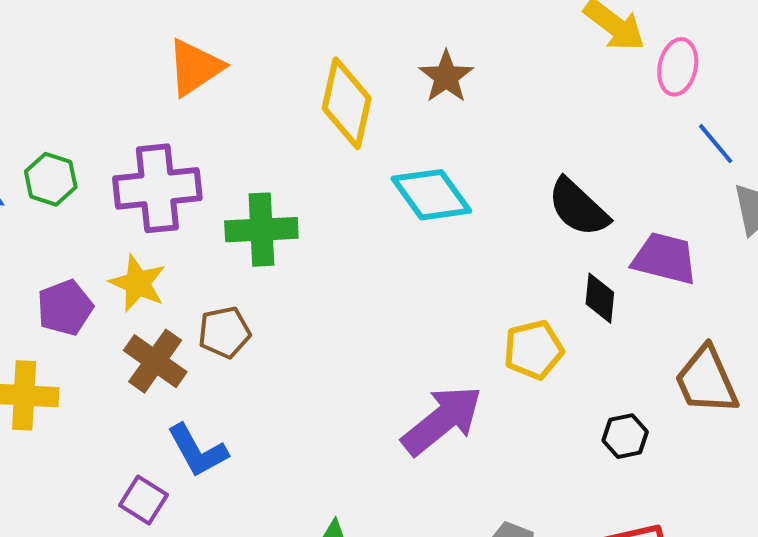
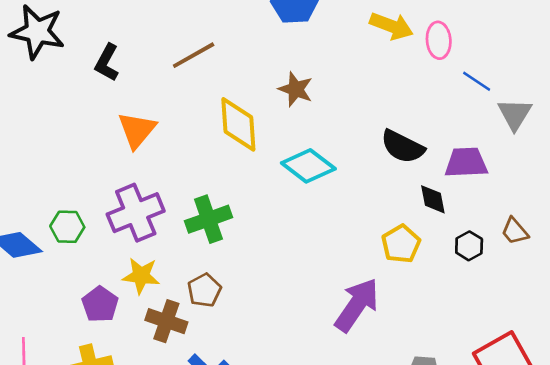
brown trapezoid: (706, 380) -> (515, 231), size x0.6
black hexagon: (625, 436) -> (469, 246), moved

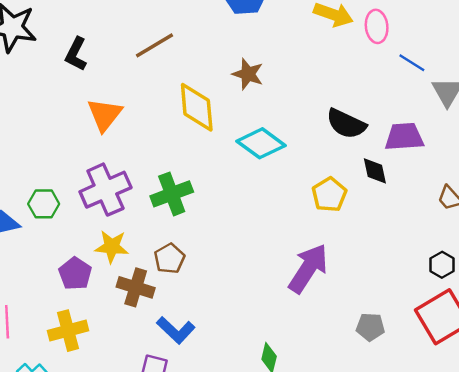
yellow pentagon: (401, 244) -> (329, 195), moved
black hexagon: (469, 246) -> (442, 265), moved

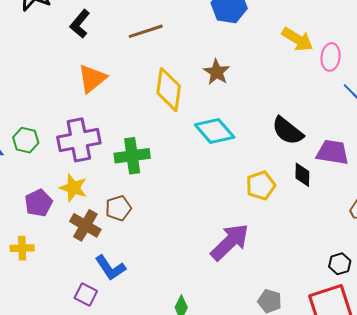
yellow cross: (68, 331) -> (22, 248), size x0.7

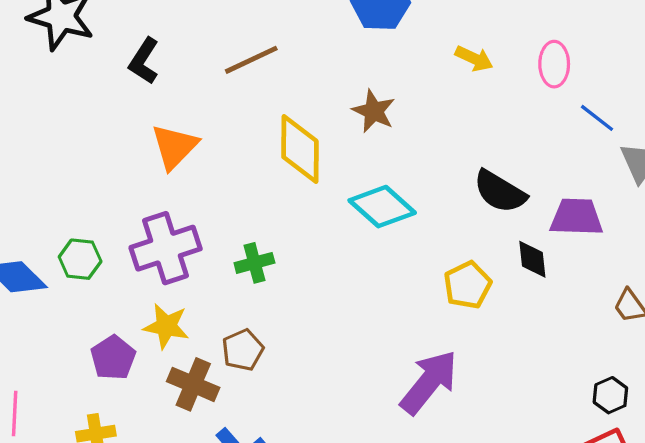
yellow arrow: (297, 39) -> (474, 58), moved, size x0.7
green cross: (132, 156) -> (254, 263), size x0.7

